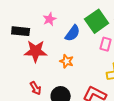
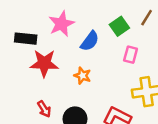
pink star: (50, 19) -> (61, 24), size x1.5
green square: (97, 21) -> (119, 26), size x0.7

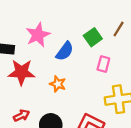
red arrow: (44, 109) -> (21, 116), turned -84

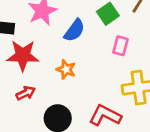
red arrow: (21, 116) -> (26, 93), moved

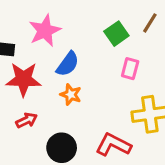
blue semicircle: (74, 30) -> (68, 64), moved

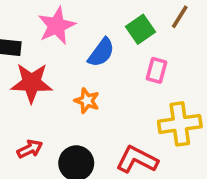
blue semicircle: (68, 64) -> (101, 52), moved
red arrow: (27, 120) -> (30, 149), moved

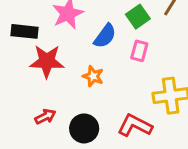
pink rectangle: (157, 70) -> (139, 51), moved

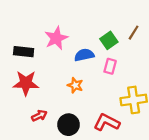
blue semicircle: (105, 36) -> (84, 55), turned -138
red star: (47, 61) -> (26, 83), moved

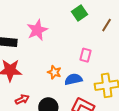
green square: (109, 40) -> (79, 13), moved
blue semicircle: (84, 55) -> (73, 79), moved

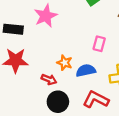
red arrow: (22, 99) -> (49, 79), moved, turned 48

